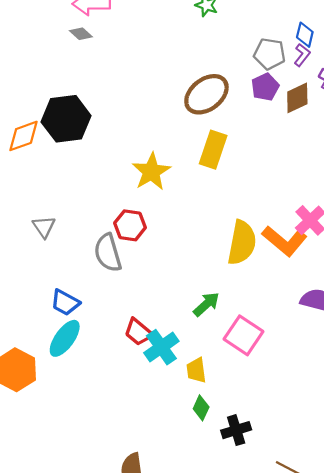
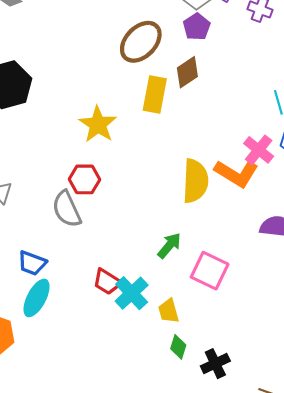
brown diamond: (297, 98) -> (187, 72), moved

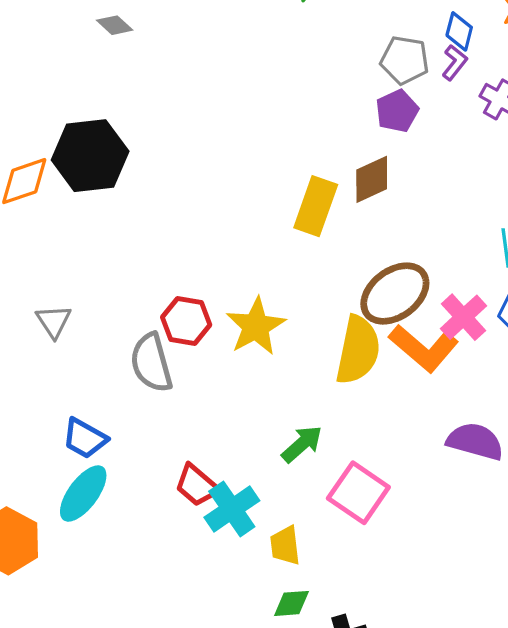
brown ellipse: (141, 42) -> (395, 294), moved
yellow star: (98, 124) -> (256, 326), moved
green diamond: (178, 347) -> (292, 603), turned 60

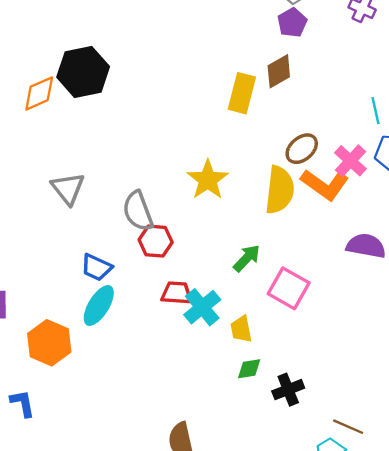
brown ellipse: (395, 294) -> (302, 149), size x0.7
gray triangle: (54, 321) -> (68, 188), size x1.4
red hexagon: (186, 321) -> (156, 241), moved
red trapezoid: (197, 485) -> (177, 293), turned 148

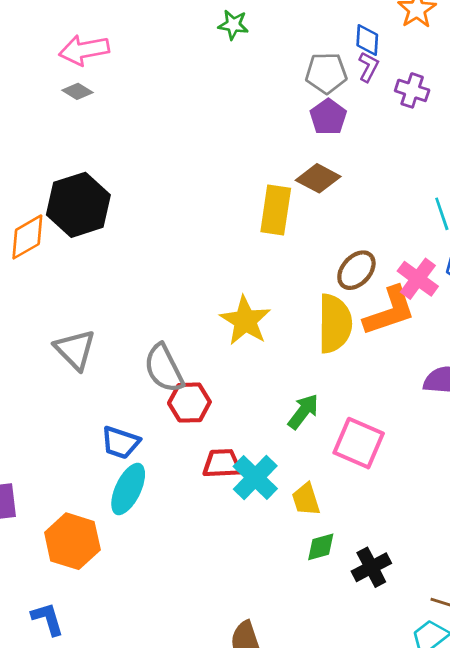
brown diamond: (279, 71) -> (318, 178), turned 64
orange L-shape: (325, 185) -> (389, 311), turned -48

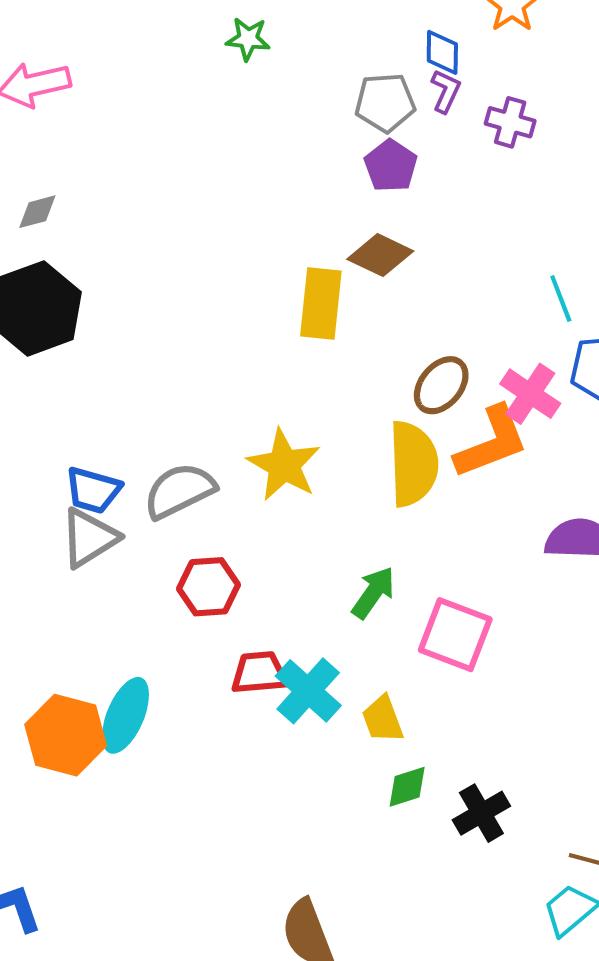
gray diamond: (77, 91) -> (37, 212), moved, turned -44
gray triangle: (75, 350) -> (89, 538), moved, turned 45
gray semicircle: (164, 368) -> (179, 491), moved, turned 93
blue trapezoid: (120, 443) -> (93, 490), moved
orange hexagon: (72, 541) -> (66, 735), moved

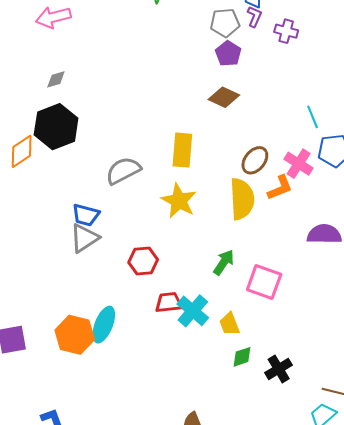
yellow rectangle: (321, 304) -> (182, 150), moved
orange L-shape: (491, 442) -> (280, 188), size x0.7
gray semicircle: (179, 491) -> (123, 171), moved

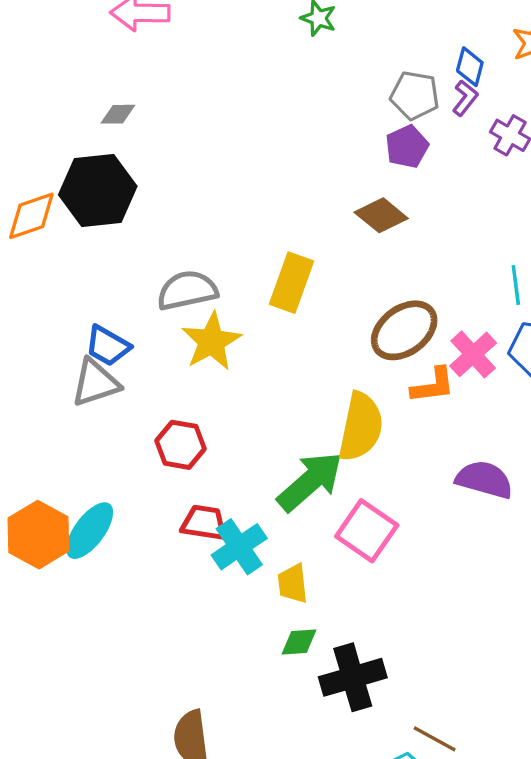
brown ellipse: (255, 160) -> (404, 330), size x1.4
yellow semicircle: (242, 199) -> (361, 427), moved
yellow star: (179, 201) -> (212, 341), moved
green arrow: (224, 262) -> (310, 482), size x1.6
black cross: (279, 369) -> (353, 677), size x1.4

